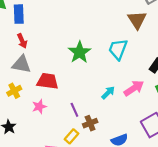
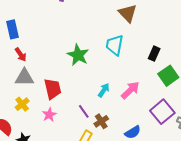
red trapezoid: (48, 81) -> (53, 89), turned 80
pink arrow: (134, 88) -> (130, 90), moved
cyan arrow: (108, 93) -> (104, 90), moved

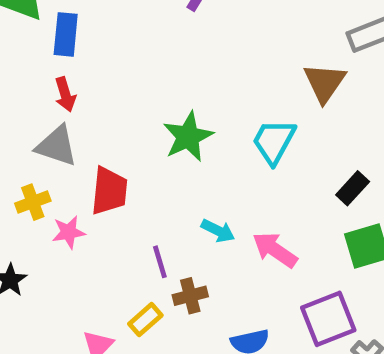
cyan arrow: (104, 90) -> (218, 231), turned 64
pink arrow: (130, 90) -> (275, 250), turned -120
pink star: (49, 115) -> (69, 232), moved

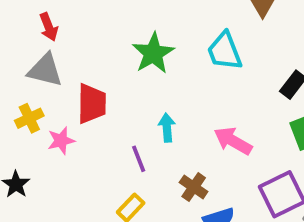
cyan trapezoid: (274, 141) -> (225, 51), turned -45
cyan arrow: (218, 231) -> (167, 128), moved, turned -116
brown cross: (190, 296) -> (194, 187), moved, turned -36

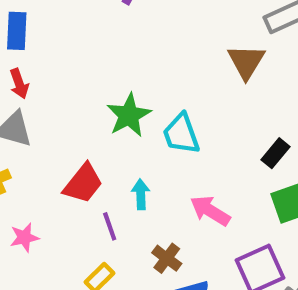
cyan trapezoid: (225, 51) -> (181, 134), moved
red trapezoid: (92, 104) -> (83, 183), moved, turned 36
pink star: (61, 141) -> (24, 237), moved

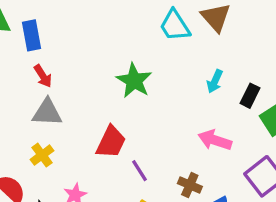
cyan trapezoid: (181, 134) -> (175, 26), moved
black rectangle: (276, 153) -> (250, 96), moved
cyan arrow: (141, 194) -> (215, 81), moved, turned -140

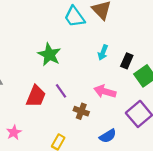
purple line: (139, 171) -> (61, 91), moved
brown cross: (190, 185) -> (81, 111), moved

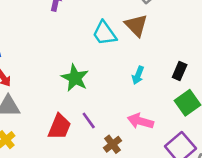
black rectangle: (127, 61) -> (180, 71), moved
brown cross: (81, 111) -> (113, 144), turned 32

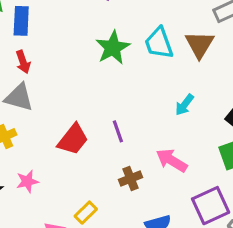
green star: (75, 78) -> (113, 48), moved
purple line: (89, 121) -> (118, 131), moved

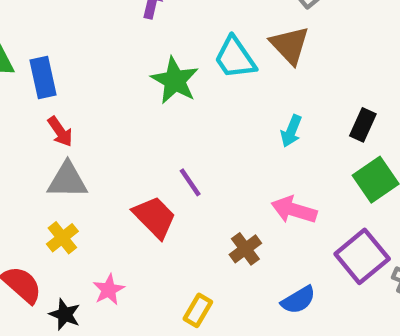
purple line: (118, 131) -> (190, 182), moved
red trapezoid: (73, 139) -> (154, 217), turned -68

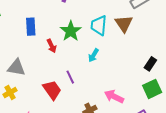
cyan trapezoid: (235, 58) -> (99, 25), turned 30
blue rectangle: (43, 77) -> (31, 27), moved
cyan arrow: (291, 131) -> (93, 55), moved
red arrow: (60, 132) -> (52, 46), moved

